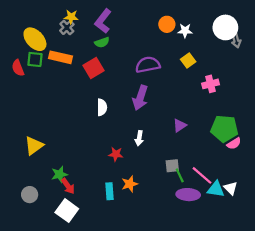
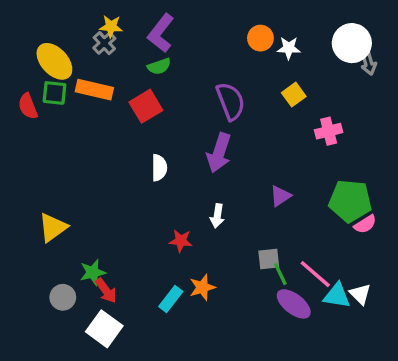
purple semicircle: (148, 65) -> (231, 101), turned 80
cyan rectangle: (109, 191) -> (171, 299), turned 42
gray circle: (30, 195) -> (63, 297), moved
purple ellipse: (188, 195) -> (294, 304), turned 35

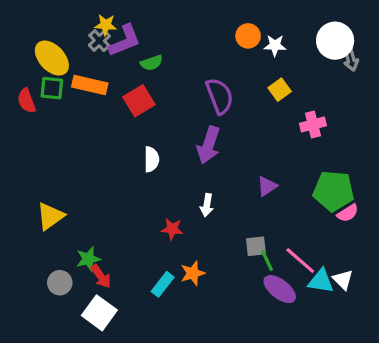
purple L-shape: (161, 33) -> (125, 41), moved, turned -150

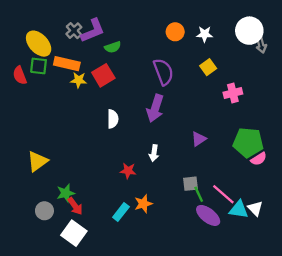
yellow star: (106, 25) -> (79, 80), moved
orange circle: (248, 36) -> (175, 32), moved

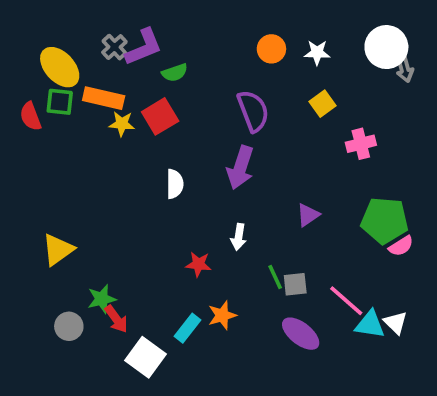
green line: (199, 194) -> (275, 277), moved
purple ellipse: (208, 215) -> (301, 334), moved
white square: (74, 233) -> (145, 357), moved

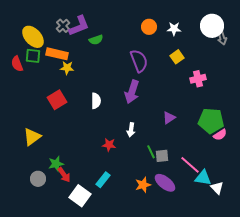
red square: (160, 116) -> (57, 100), moved
orange star: (222, 315) -> (143, 185), moved
white triangle: (396, 323) -> (217, 188), moved

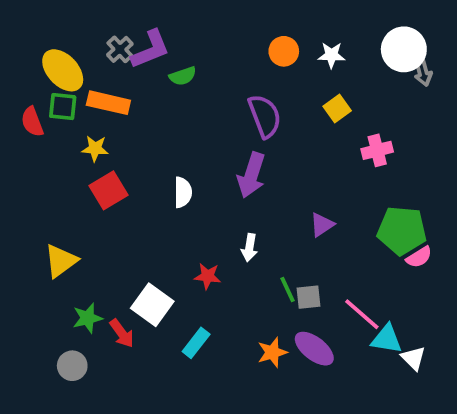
yellow star: (67, 68) -> (95, 148), moved
green star: (56, 164) -> (87, 318), moved
gray circle: (38, 179) -> (72, 366), moved
white square: (80, 196) -> (152, 305), moved

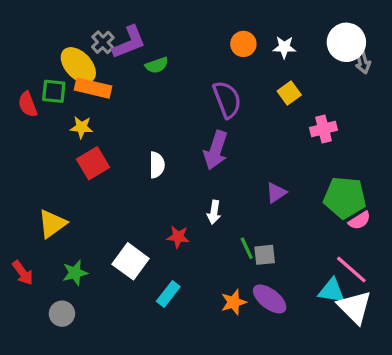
yellow ellipse: (63, 70) -> (78, 65), moved
pink line: (362, 314) -> (351, 270), moved
red arrow: (122, 333) -> (23, 273), moved
white triangle: (413, 358) -> (355, 307), size x1.6

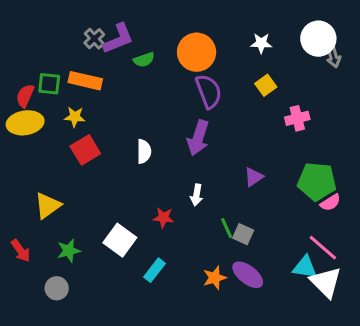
orange circle: (243, 44) -> (197, 52), moved, size x1.6
yellow ellipse: (78, 65) -> (25, 123), moved, turned -56
red semicircle: (28, 104) -> (25, 96), turned 45
gray square: (265, 255) -> (243, 234), turned 30

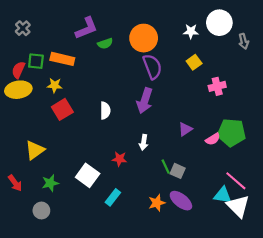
gray cross: (94, 39) -> (23, 28), moved
white circle: (318, 39) -> (219, 23), moved
pink semicircle: (330, 203) -> (213, 139), moved

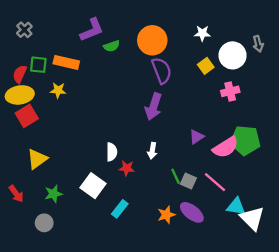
white circle: (219, 23) -> (233, 55), moved
red square: (62, 109) -> (27, 116), moved
white semicircle: (105, 111) -> (112, 152), moved
pink semicircle: (213, 139) -> (226, 147), size x1.6
pink line: (236, 181) -> (215, 182), moved

